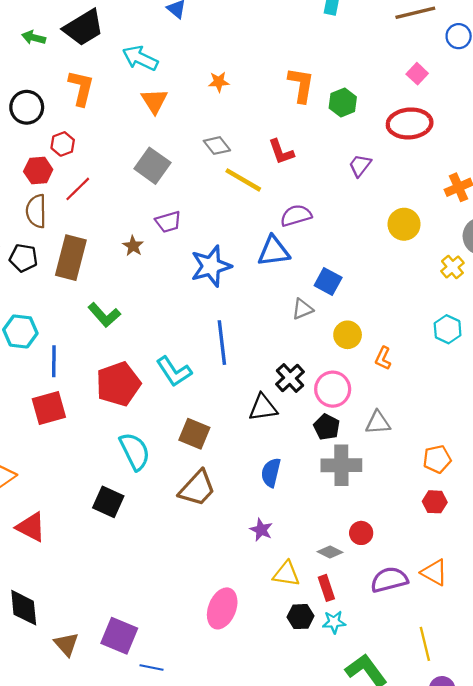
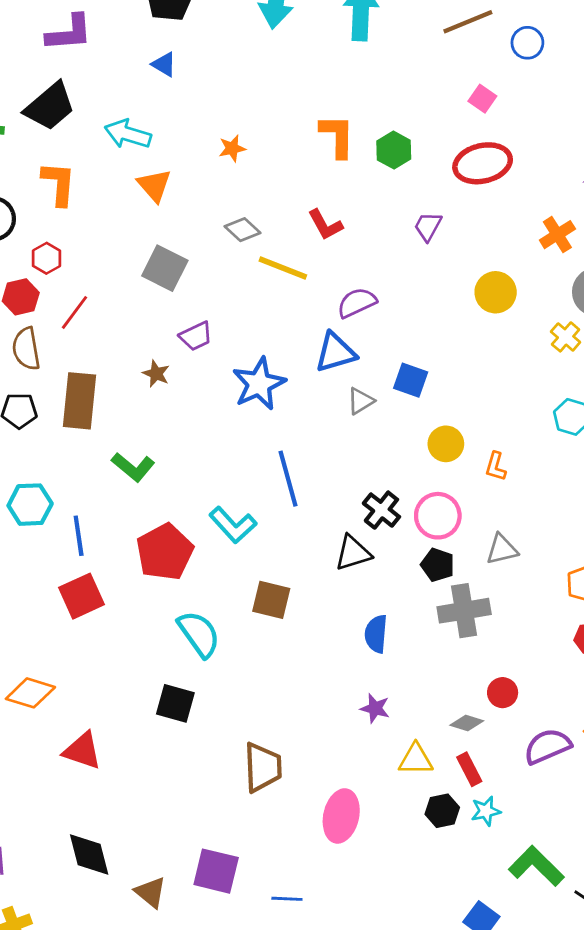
gray triangle: (302, 309) -> (361, 401), moved
brown trapezoid: (197, 488) -> (263, 767), moved, turned -36
blue line: (152, 668) -> (287, 899), moved

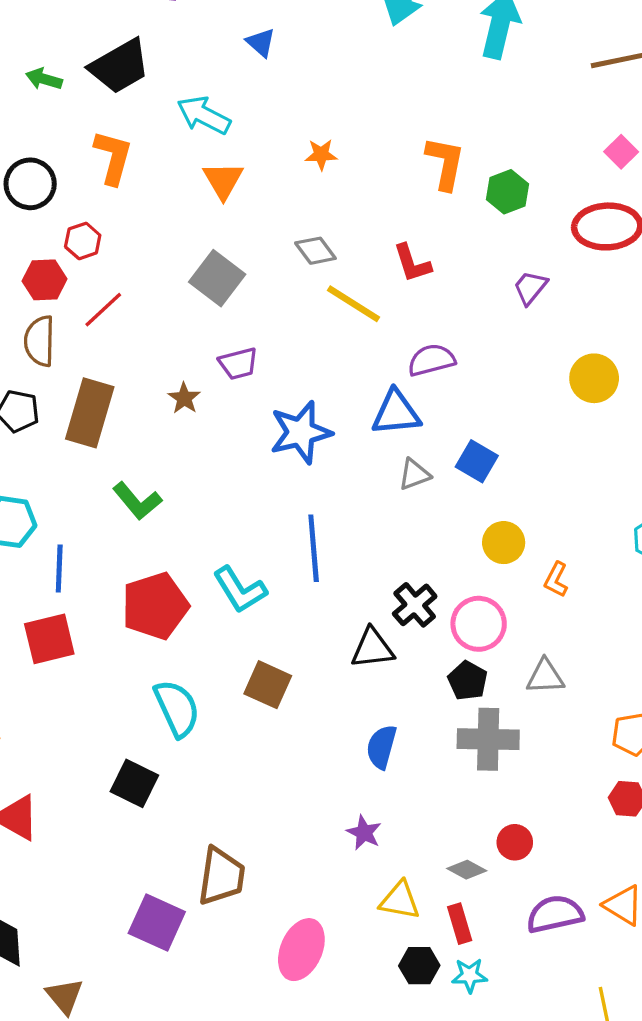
purple square: (216, 871) -> (157, 923), moved

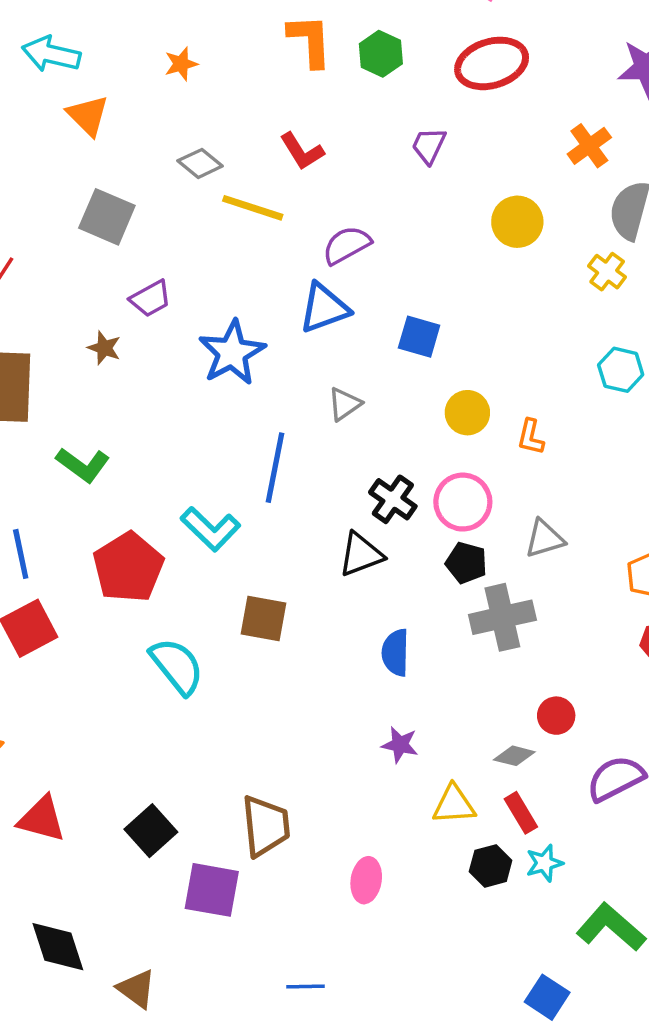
gray triangle: (414, 474) -> (345, 404), moved
blue line: (314, 548) -> (275, 468), turned 30
black square: (134, 783) -> (151, 831), moved, turned 36
pink ellipse: (301, 950) -> (366, 880), size x0.7

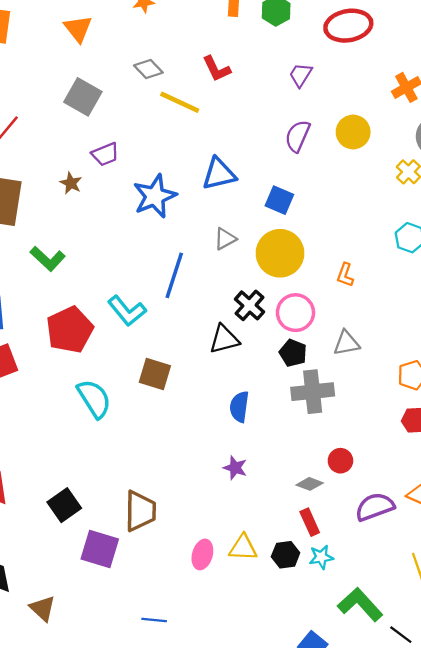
purple semicircle: (347, 245) -> (298, 136), moved, turned -44
yellow circle: (467, 413) -> (280, 253), moved, size x1.6
yellow triangle: (454, 805) -> (243, 548), moved

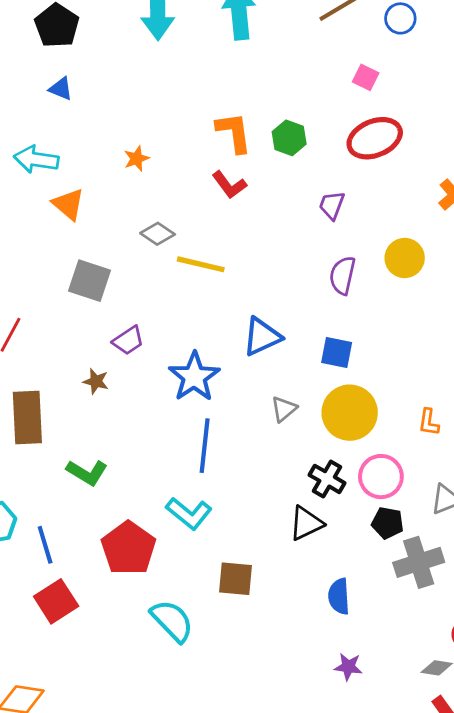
red L-shape: (217, 69) -> (229, 185), moved
blue line: (174, 275) -> (205, 446), moved

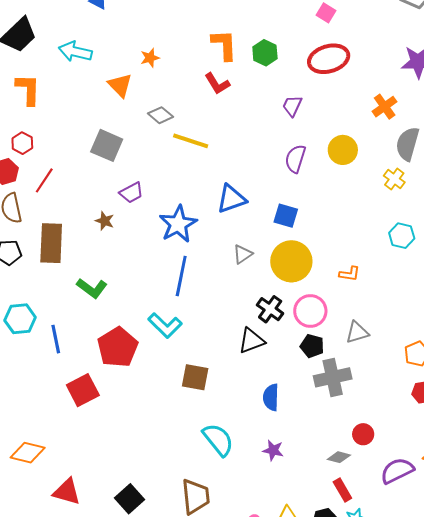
orange triangle: (68, 204) -> (120, 85), moved
orange L-shape: (429, 422) -> (350, 274), turned -95
red square: (56, 601) -> (83, 390), moved
cyan semicircle: (172, 621) -> (218, 440), moved

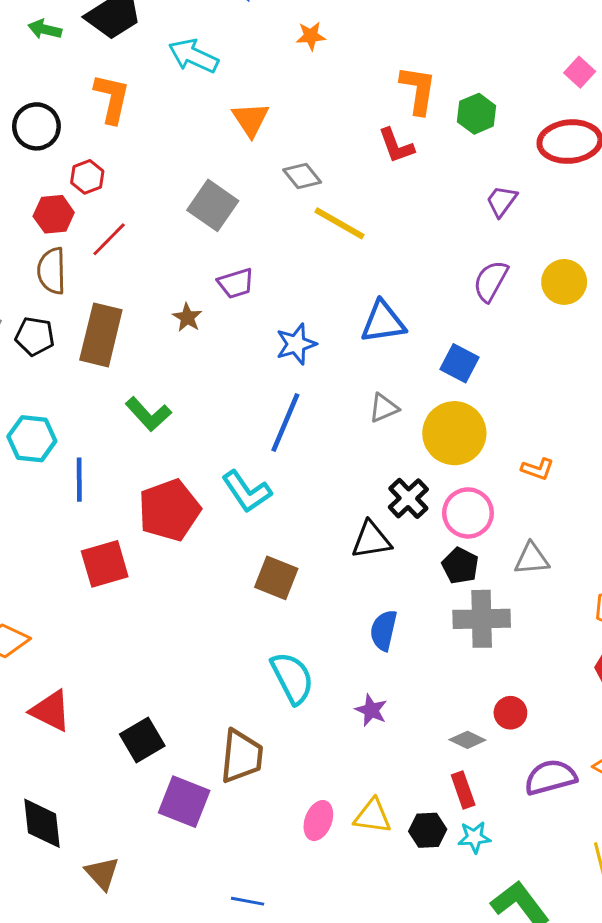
orange star: (150, 58) -> (311, 36), moved
blue star: (178, 224) -> (296, 344), size x0.7

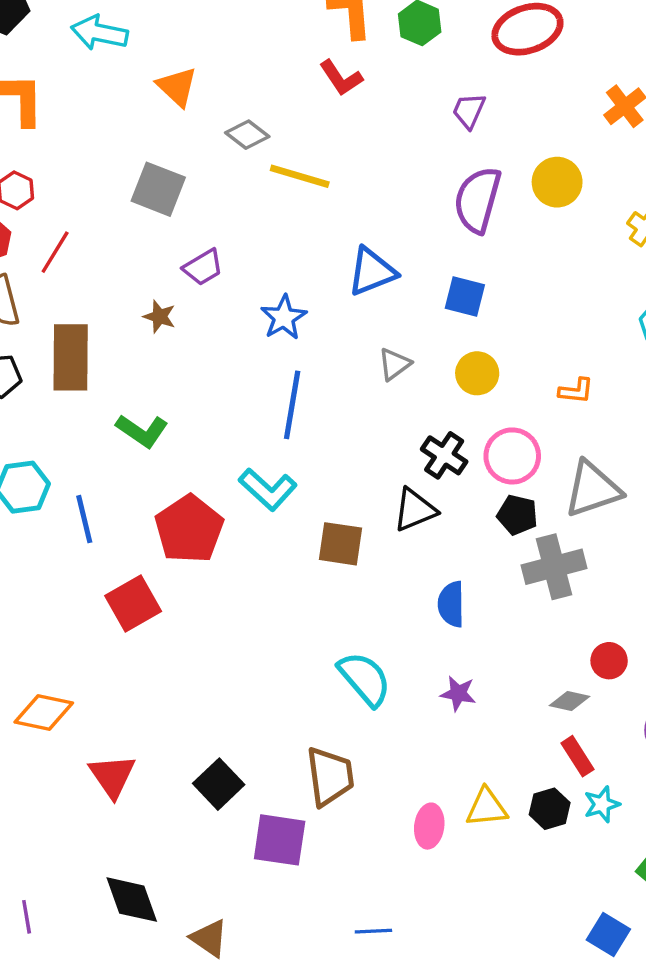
purple semicircle: (491, 281) -> (478, 200), size x1.4
yellow circle: (454, 433) -> (477, 373), size x0.6
gray triangle: (532, 559) -> (593, 489), size x1.5
brown square: (276, 578) -> (340, 544), moved
red triangle: (51, 711) -> (112, 776), turned 42

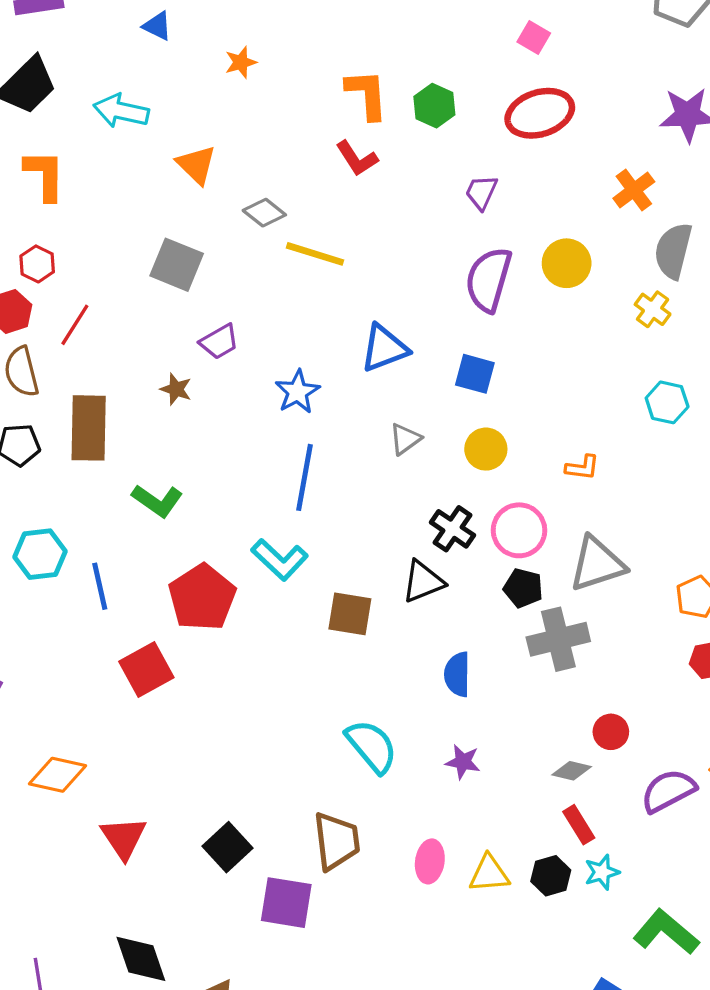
pink ellipse: (429, 826) -> (430, 861), moved

